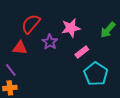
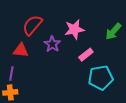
purple line: (11, 70) -> (11, 73), turned 48
cyan pentagon: (96, 74) -> (101, 78), turned 30

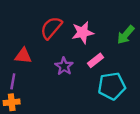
red semicircle: (32, 25) -> (51, 28), moved
purple star: (52, 44) -> (64, 66), moved

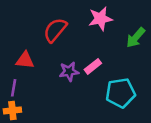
pink star: (83, 32) -> (100, 19), moved
pink rectangle: (95, 60) -> (93, 66), moved
purple star: (64, 66) -> (69, 71), turned 30

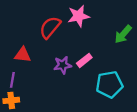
pink star: (100, 19) -> (79, 16), moved

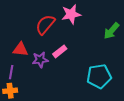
pink rectangle: (84, 60) -> (60, 51), moved
purple star: (63, 65) -> (40, 60), moved

